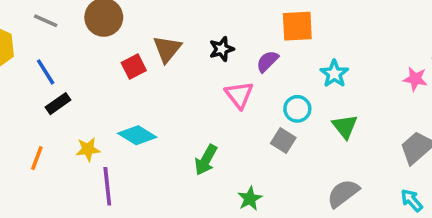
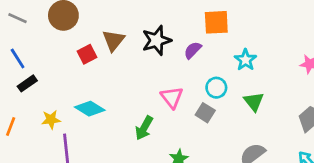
black star: (222, 49) -> (157, 40), size x1.5
pink triangle: (239, 95) -> (172, 97), moved

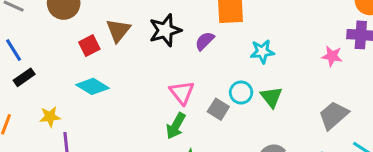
cyan star: (246, 60) -> (262, 52), turned 30
cyan circle: (216, 88) -> (241, 93), moved
cyan diamond: (90, 109) -> (92, 86), moved
green arrow: (144, 128) -> (176, 126), moved

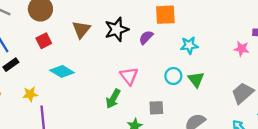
red square: (89, 46) -> (44, 41), moved
gray square: (218, 109) -> (156, 108), moved, turned -35
green arrow: (176, 126) -> (113, 99), moved

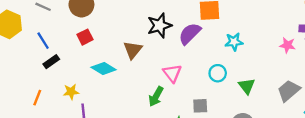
brown triangle: (81, 29) -> (133, 50), moved
purple semicircle: (146, 37) -> (190, 34), size x1.5
green triangle: (196, 79) -> (247, 86), moved

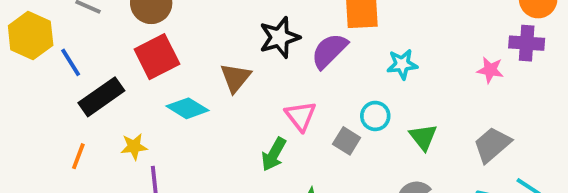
red square: (85, 37) -> (157, 57), size x1.6
blue line: (43, 41) -> (71, 62), moved
black rectangle: (51, 62) -> (101, 97), size x1.6
gray square: (200, 106) -> (347, 141), moved, turned 35

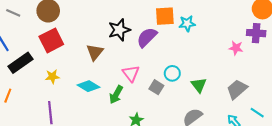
cyan star: (402, 64) -> (187, 24), moved
cyan diamond: (188, 108) -> (88, 86), moved
yellow star: (134, 147) -> (52, 77), moved

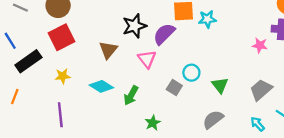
pink triangle: (131, 73) -> (147, 59), moved

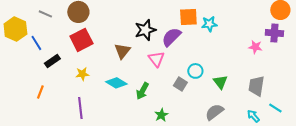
black rectangle: (28, 61) -> (52, 61), size x0.7
gray trapezoid: (261, 90) -> (256, 86), turned -40

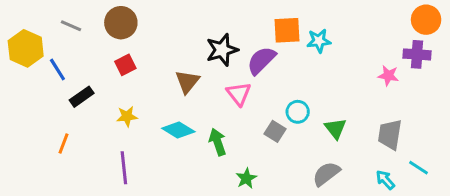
red square: (81, 40) -> (125, 65), size x0.6
green arrow: (142, 91) -> (218, 142), turned 132

